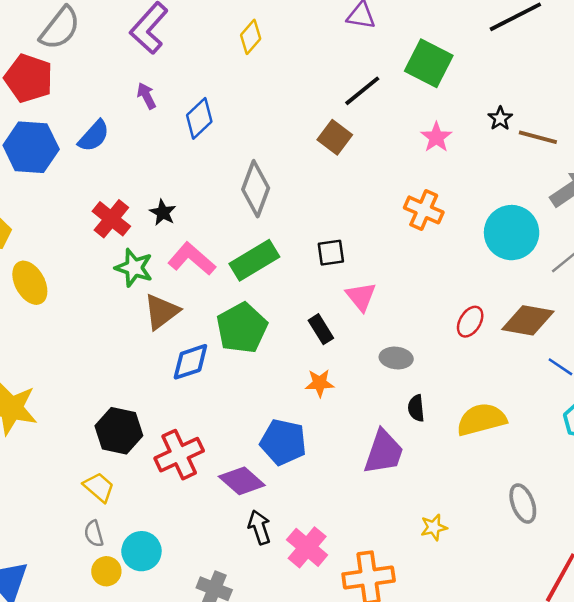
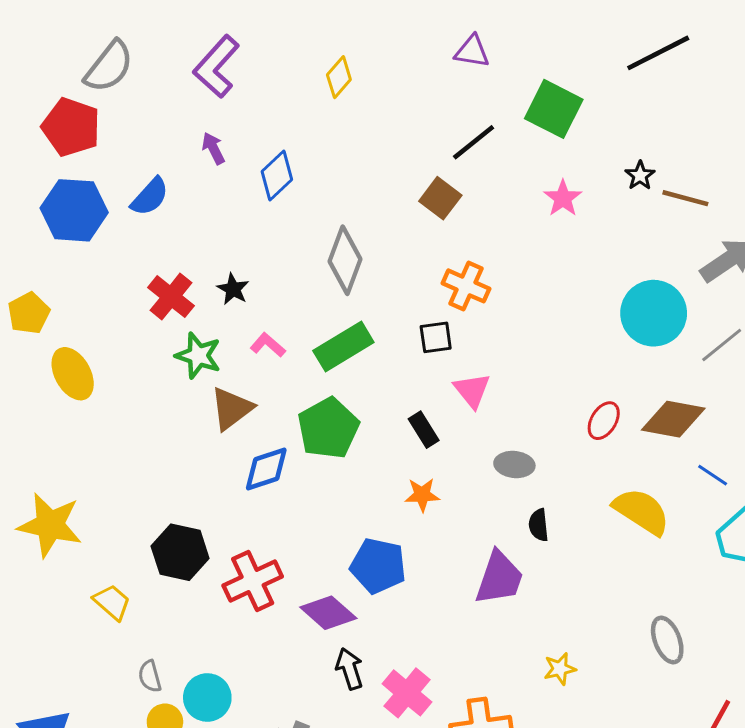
orange cross: (424, 210) -> (466, 286), moved
pink L-shape: (192, 259) -> (268, 345), size x0.6
yellow semicircle: (481, 419) -> (642, 511), moved, turned 48
yellow trapezoid: (99, 487) -> (112, 602), moved

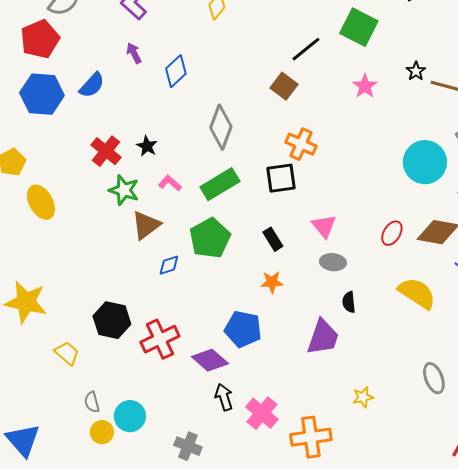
red pentagon: (71, 127) -> (40, 39), turned 30
black square: (436, 337) -> (281, 178), size x1.4
pink triangle: (472, 390) -> (324, 226), moved
blue diamond: (266, 469) -> (169, 265), size x0.7

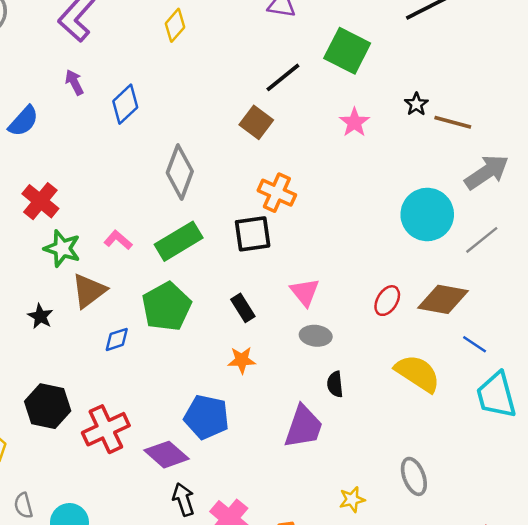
black star: (147, 146) -> (40, 316), moved
gray ellipse: (434, 378) -> (414, 476), moved

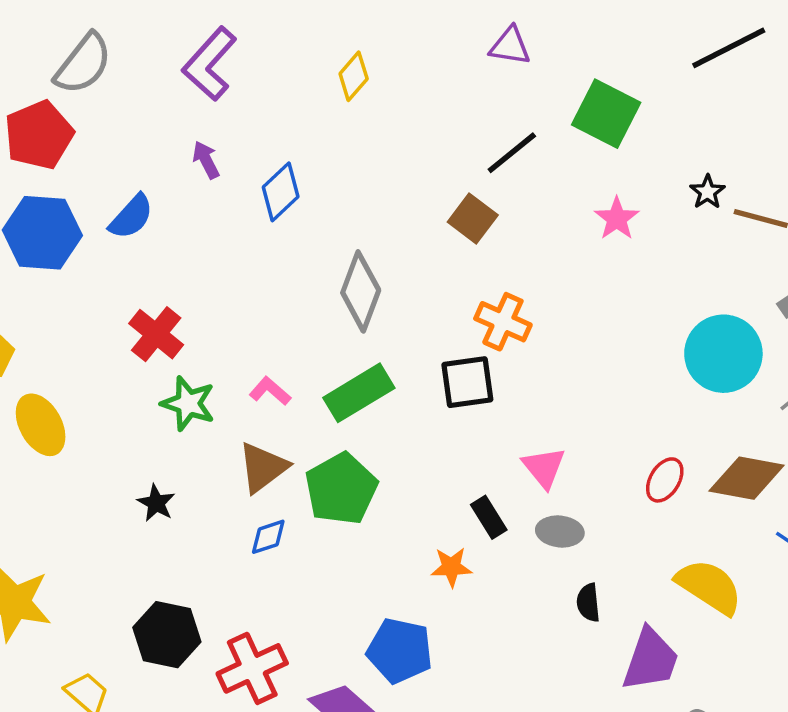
brown triangle: (89, 291) -> (263, 467), moved
black rectangle: (243, 308) -> (489, 517), moved
purple trapezoid: (304, 427) -> (651, 660), moved

